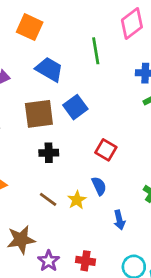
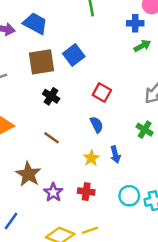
blue trapezoid: (49, 69) -> (35, 23), moved
black cross: (49, 153) -> (51, 96), turned 35
yellow star: (77, 200) -> (91, 158), moved
brown star: (21, 240) -> (28, 174), turned -30

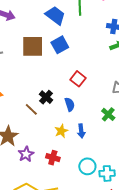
blue trapezoid: (35, 23) -> (55, 16), moved
black cross: (51, 96) -> (46, 97), moved

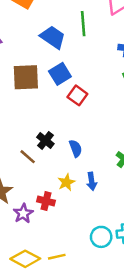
red square: (78, 79) -> (77, 95), moved
red cross: (53, 158) -> (46, 201), moved
cyan circle: (87, 166) -> (101, 237), moved

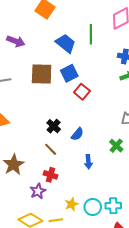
blue semicircle: (76, 148) -> (77, 134), turned 56
brown line: (28, 157) -> (51, 149), moved
yellow star: (66, 182) -> (72, 204), moved
purple star: (23, 213) -> (38, 191), moved

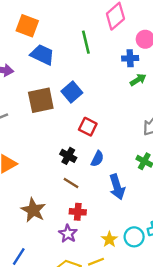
blue trapezoid: (66, 43) -> (42, 55), moved
red square: (82, 92) -> (88, 127), moved
blue arrow: (88, 162) -> (117, 187), size x1.5

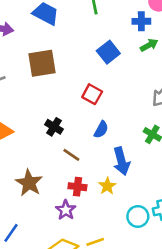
blue square: (72, 92) -> (108, 52), moved
black cross: (68, 156) -> (54, 127), moved
yellow star: (109, 239) -> (107, 186), moved

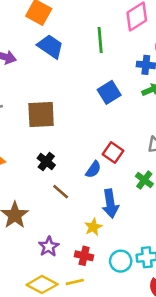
brown square: (42, 63) -> (41, 114), moved
red square: (92, 94) -> (113, 152), moved
red cross: (77, 187) -> (84, 256), moved

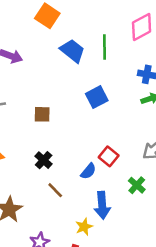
blue trapezoid: (50, 46) -> (72, 51), moved
blue square: (109, 92) -> (97, 97), moved
brown square: (41, 114) -> (42, 114), size x0.6

